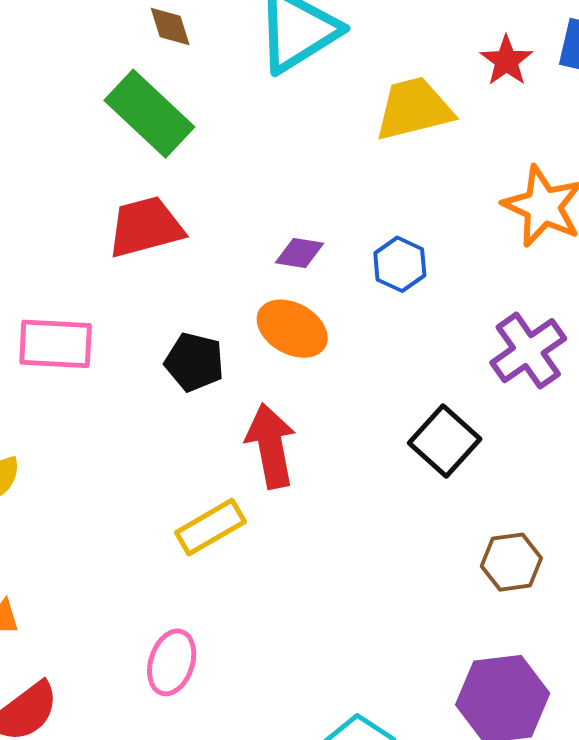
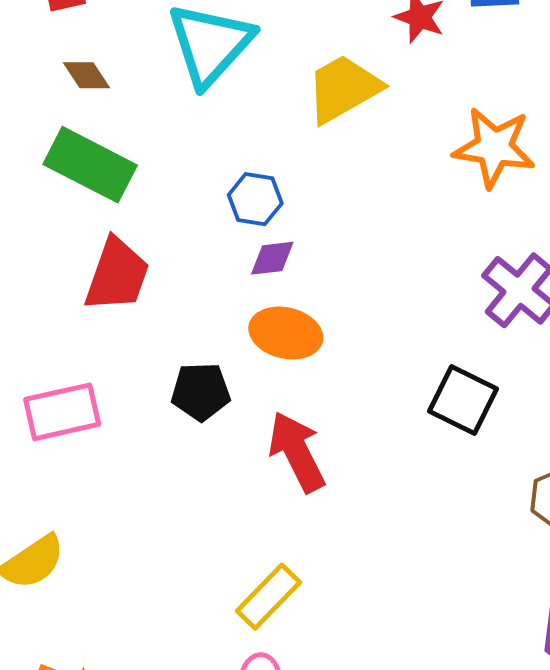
red trapezoid: (145, 227) -> (117, 275), turned 140
blue hexagon: (400, 264) -> (255, 199), moved
yellow rectangle: (210, 527) -> (268, 597), moved

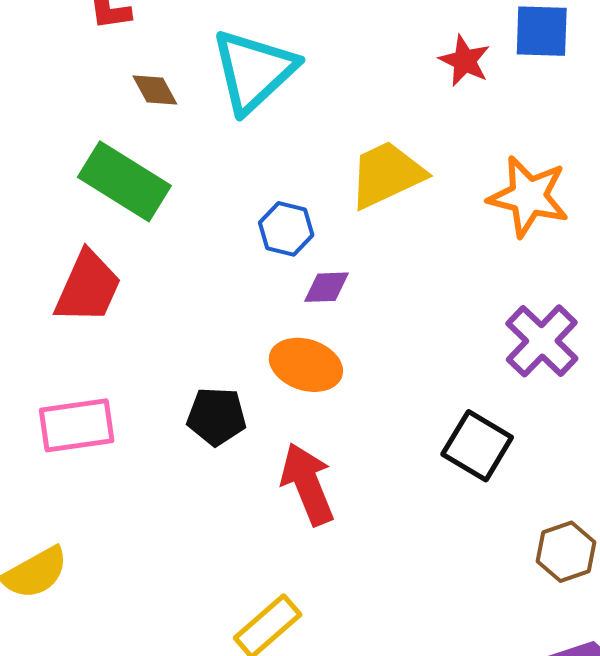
brown diamond: (86, 75) -> (155, 90), moved
yellow trapezoid: (343, 88) -> (387, 175), moved
purple diamond: (272, 258) -> (326, 287), moved
red trapezoid: (117, 275) -> (88, 287), moved

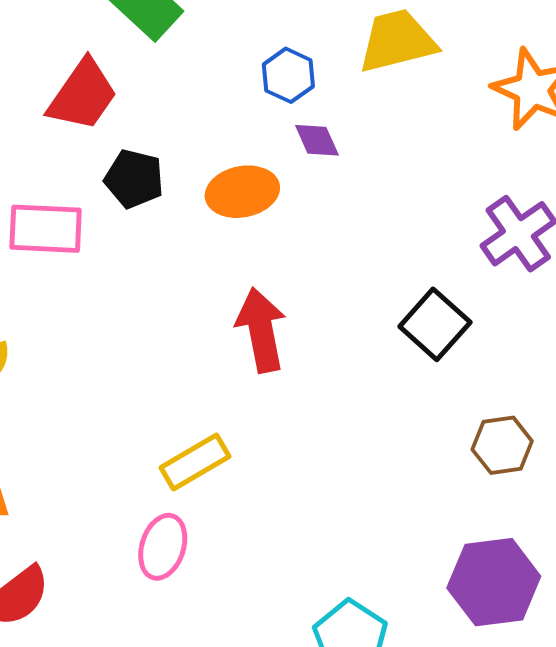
purple diamond: (326, 287) -> (317, 140), turned 57
orange ellipse: (306, 365) -> (242, 192), moved, turned -40
black pentagon: (216, 416) -> (134, 179), moved

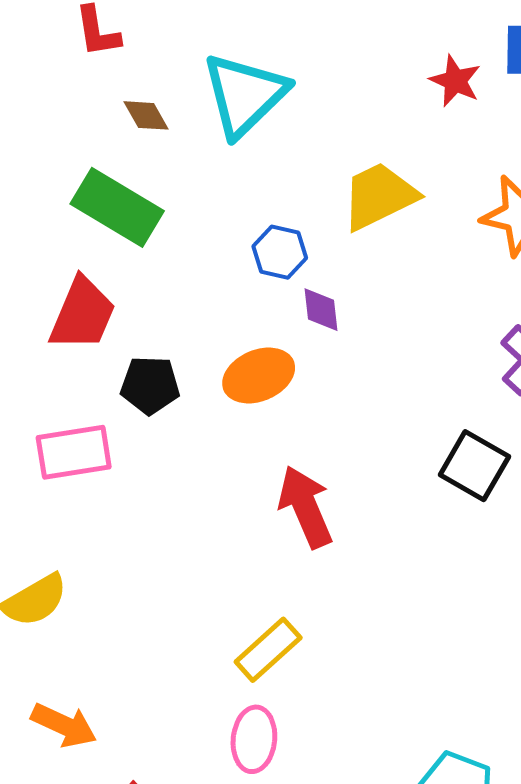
purple diamond: (317, 140) -> (321, 310), turned 30

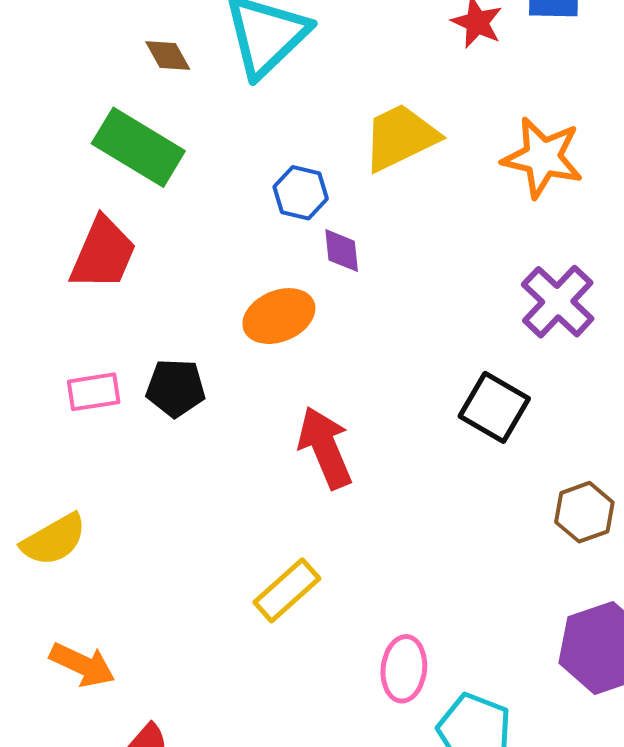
black pentagon: (150, 385) -> (176, 388), moved
pink rectangle: (74, 452) -> (94, 392), size x0.7
pink ellipse: (254, 739) -> (404, 669), moved

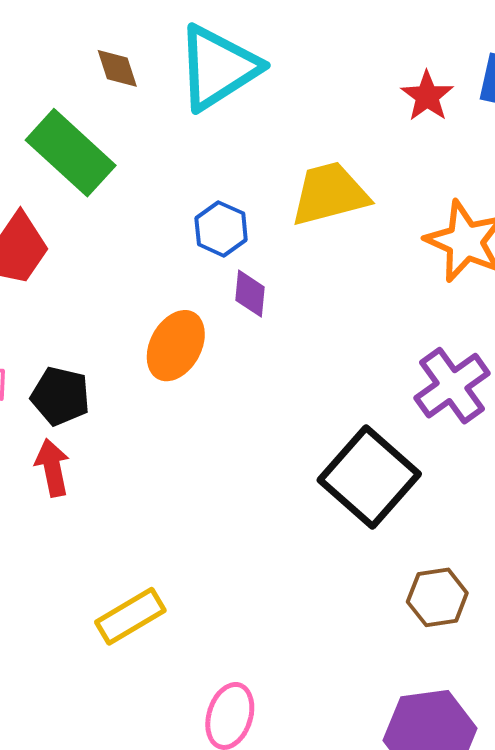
orange ellipse: (279, 316) -> (176, 346), turned -50
black square: (494, 407) -> (369, 477), size x1.4
red arrow: (325, 448) -> (52, 468), moved, size x0.7

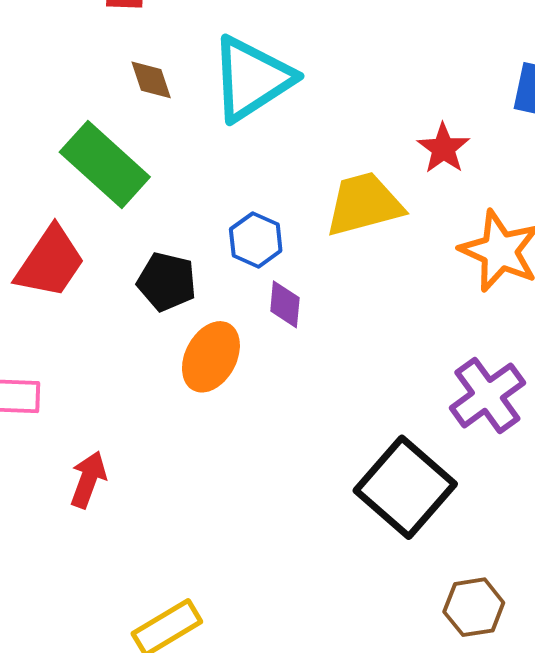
red star: (427, 96) -> (443, 148), moved
black pentagon: (60, 396) -> (167, 282), moved
red arrow: (52, 468) -> (88, 479), turned 32

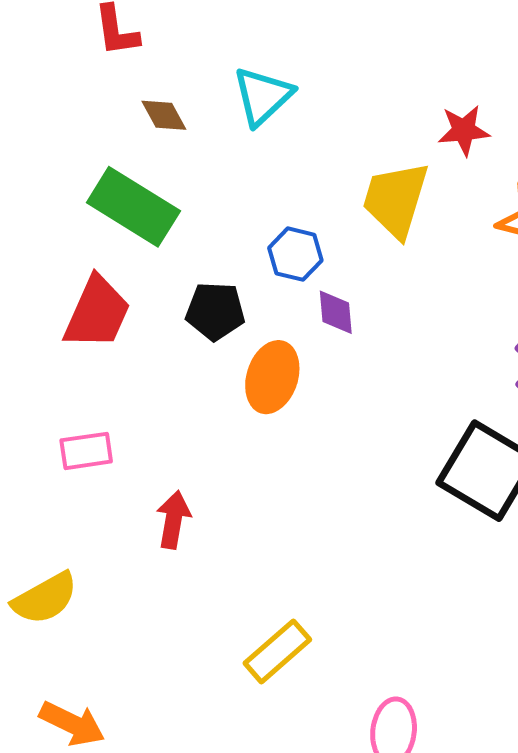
cyan triangle: (252, 79) -> (263, 96), size x0.7
red star: (443, 148) -> (464, 130), turned -30
yellow trapezoid: (364, 204) -> (396, 200), turned -48

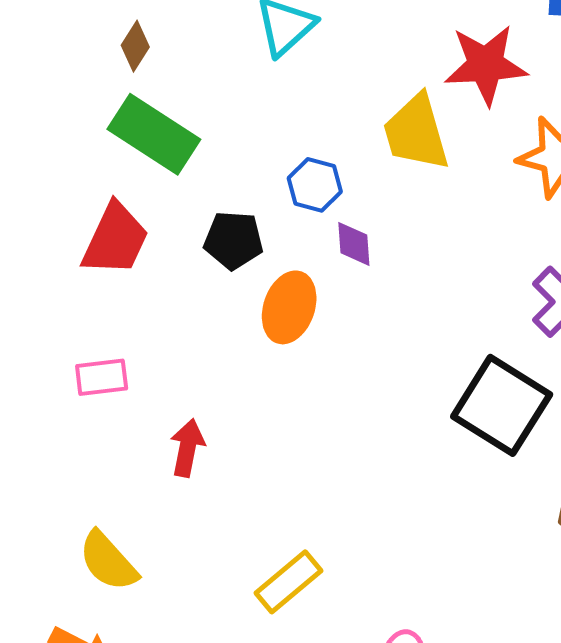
brown diamond: (164, 115) -> (135, 46), moved, turned 60
red star: (464, 130) -> (486, 65), size x1.6
yellow trapezoid: (396, 200) -> (416, 133), turned -34
yellow semicircle: (45, 598) -> (108, 561), moved, turned 76

